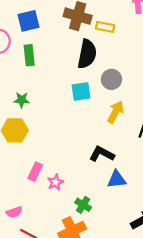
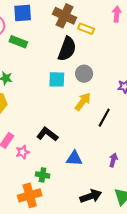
green rectangle: (29, 55) -> (18, 42), turned -72
black L-shape: (102, 154) -> (47, 134), moved
green cross: (83, 205) -> (43, 175), turned -32

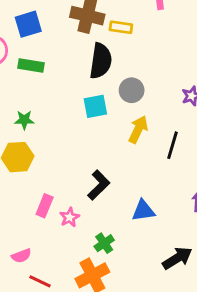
black L-shape: (47, 134) -> (99, 185), turned 110
green cross: (43, 175) -> (104, 243), turned -32

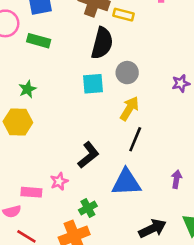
green star: (24, 120) -> (27, 89), turned -30
black line: (173, 145) -> (135, 139), moved
pink rectangle: (45, 206) -> (31, 192), moved, turned 66
blue triangle: (143, 211) -> (126, 182), size x1.4

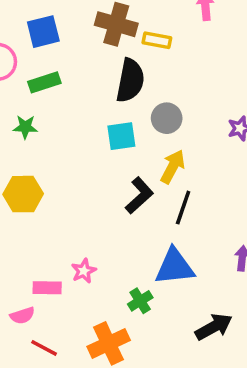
green rectangle: (39, 41) -> (44, 82), turned -30
green star: (27, 89) -> (25, 127), moved, turned 30
black L-shape: (88, 155) -> (139, 195), moved
green cross: (88, 208) -> (140, 301), moved

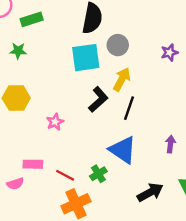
cyan square: (121, 136) -> (86, 58), size x1.4
blue triangle: (175, 267) -> (123, 150), turned 40
pink star: (84, 271) -> (55, 122), moved
red line: (44, 348) -> (65, 175), moved

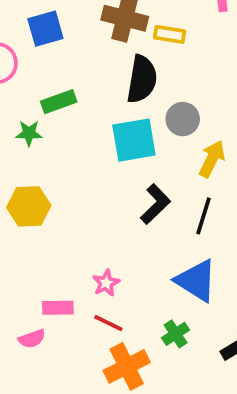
green rectangle: (32, 19) -> (59, 102), moved
yellow arrow: (122, 79) -> (212, 159), moved
pink star: (55, 122) -> (106, 283), moved
green cross: (98, 174) -> (176, 334), moved

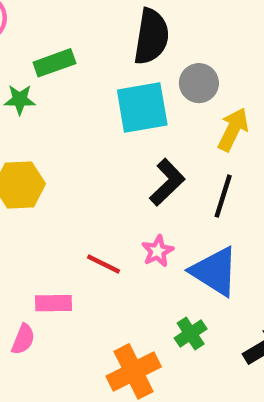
pink star: (106, 283) -> (158, 251), moved
red line: (108, 323) -> (104, 264), moved
pink semicircle: (32, 339) -> (23, 339), turned -48

